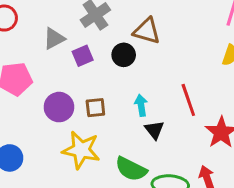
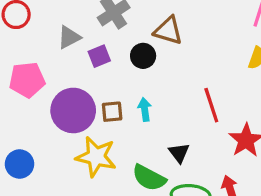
cyan arrow: (141, 105) -> (145, 109), moved
purple circle: (59, 107) -> (73, 110), size x1.4
black triangle: (154, 130) -> (179, 153), moved

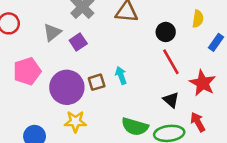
black circle: (143, 56) -> (166, 32), moved
black triangle: (179, 153) -> (171, 100), moved
yellow star: (96, 157) -> (75, 122), moved, size x0.7

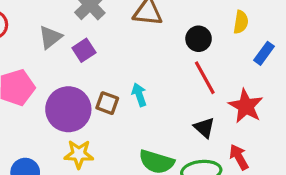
brown square: (97, 82) -> (107, 103), turned 36

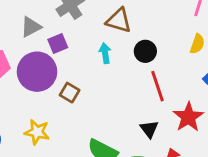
black circle: (199, 39) -> (145, 51), moved
cyan arrow: (139, 95) -> (105, 53), moved
purple circle: (68, 109) -> (37, 72), moved

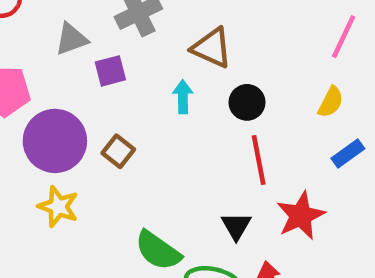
purple circle: (37, 72) -> (55, 141), moved

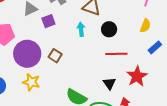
red line: (259, 160) -> (116, 54), turned -75

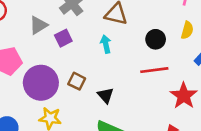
black circle: (109, 29) -> (156, 39), moved
black triangle: (109, 83) -> (105, 95), moved

